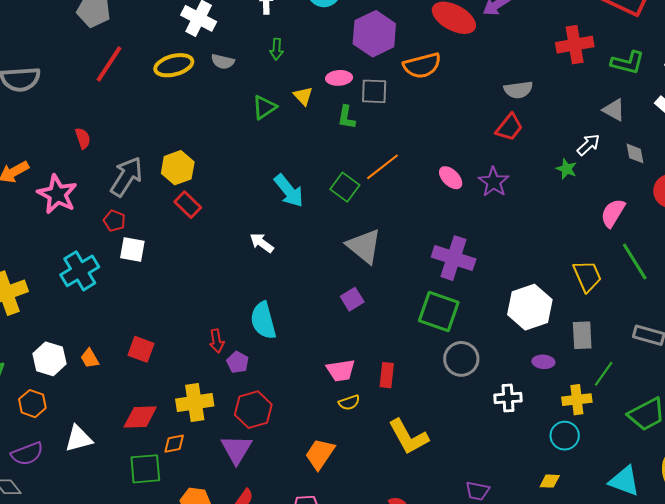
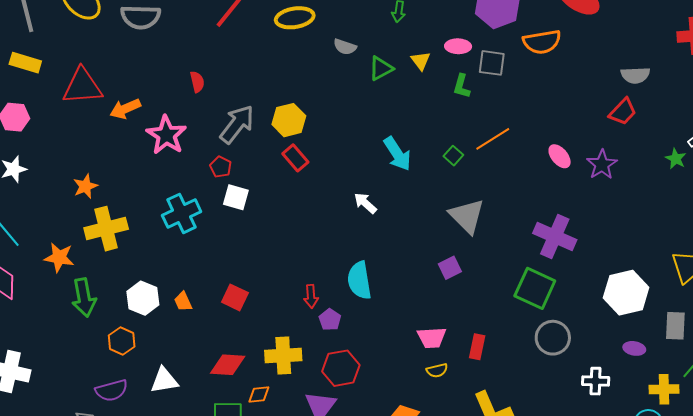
gray semicircle: (223, 62) -> (345, 47), moved
green square: (345, 187) -> (453, 156), size x0.7

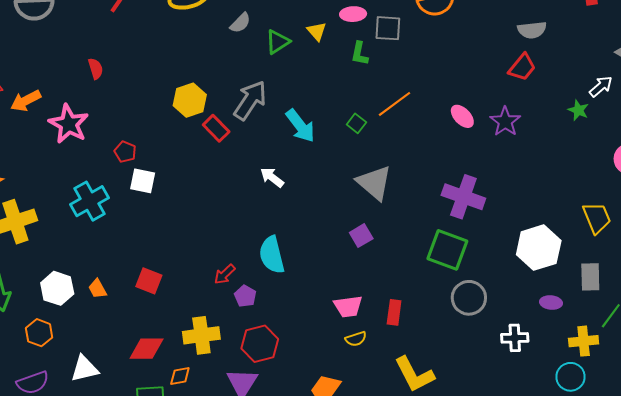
gray semicircle: (345, 47) -> (240, 23), turned -60
gray arrow: (237, 124) -> (250, 100), moved
red rectangle: (295, 158) -> (216, 128), moved
red arrow: (311, 296) -> (225, 274), turned 55

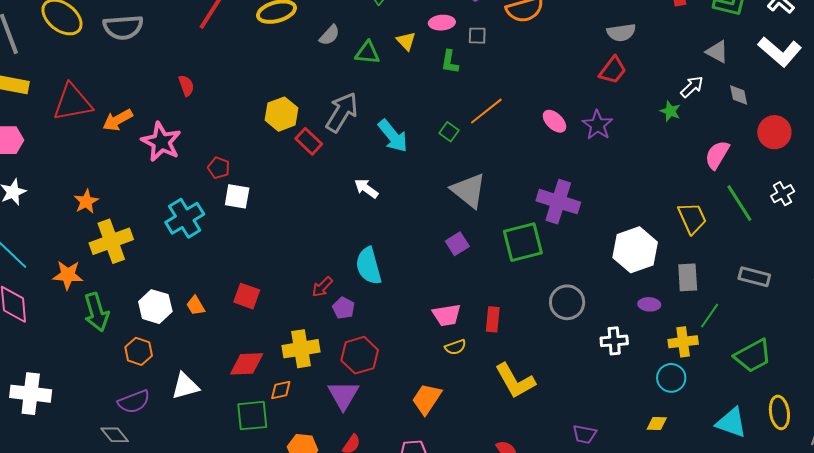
gray square: (388, 28) -> (477, 36), size x0.7
green triangle: (278, 42) -> (367, 53), turned 40
green square: (447, 250) -> (523, 242), moved, turned -33

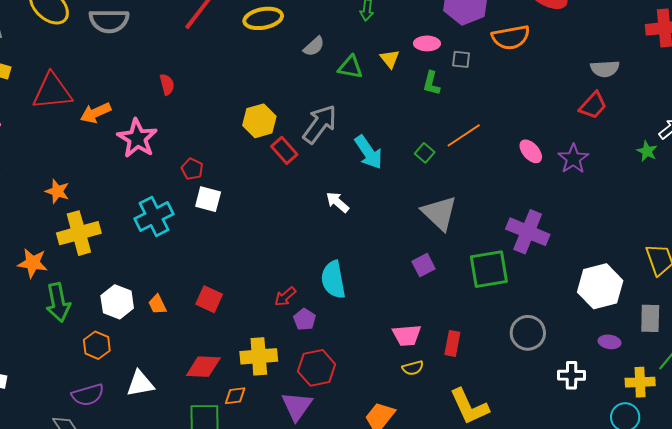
orange star: (86, 201) -> (57, 191), turned -30

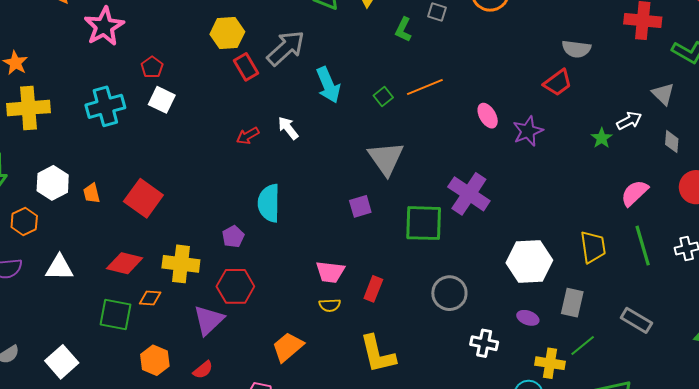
red arrow: (285, 297) -> (248, 136), moved
red square: (209, 299) -> (143, 198), size x1.4

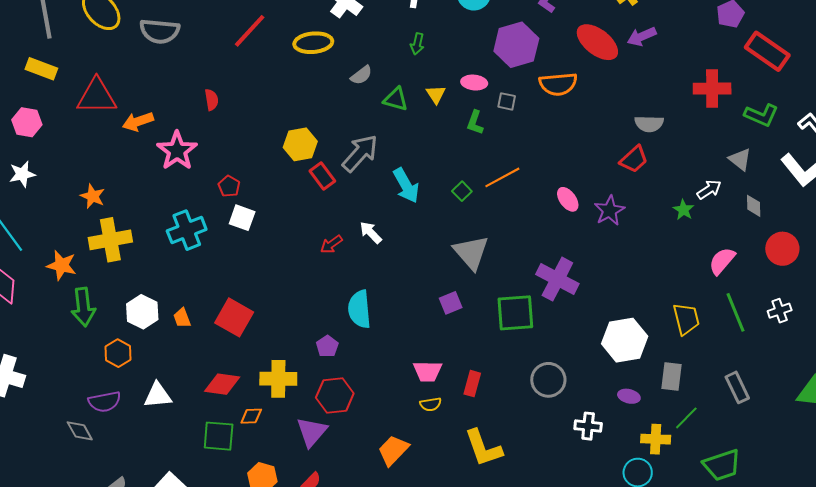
gray rectangle: (636, 320) -> (737, 387), turned 40

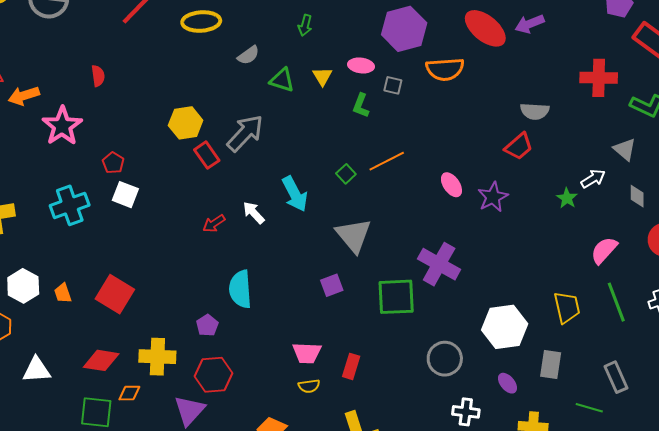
cyan arrow: (406, 186) -> (295, 194), moved
gray circle: (548, 380) -> (445, 359), moved
purple ellipse: (629, 396) -> (507, 383), turned 35
green line: (686, 418) -> (589, 408), moved, turned 60

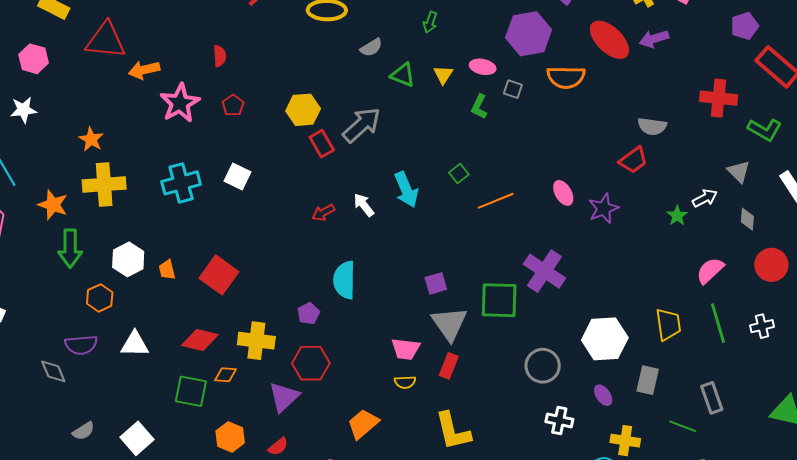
orange line: (387, 161) -> (496, 201), moved
red pentagon: (113, 163) -> (233, 105), moved
gray triangle: (354, 235) -> (449, 324), moved

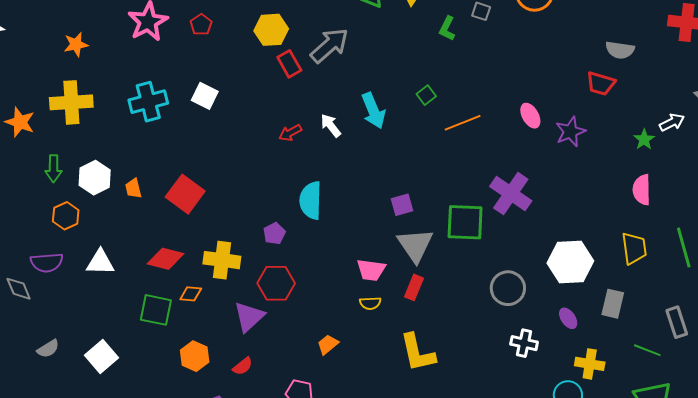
orange star: (91, 139) -> (76, 44), moved, turned 30
red trapezoid: (633, 160) -> (601, 84), turned 52
green arrow: (70, 248) -> (54, 169), moved, size x0.7
pink semicircle: (710, 271) -> (642, 190), moved, turned -48
orange trapezoid: (363, 424) -> (328, 344), size x0.7

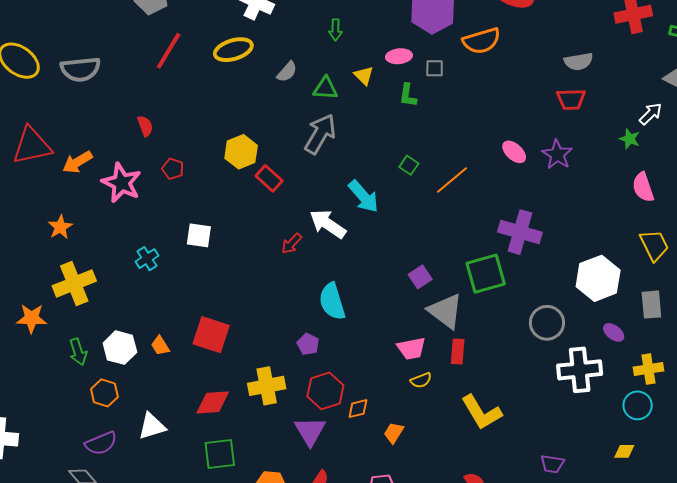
gray arrow: (329, 45) -> (320, 134), moved
cyan cross: (148, 102) -> (147, 259), size x0.6
white arrow: (331, 126) -> (328, 224), size x1.5
orange diamond: (191, 294) -> (358, 409), moved
white cross: (524, 343) -> (580, 370), size x1.6

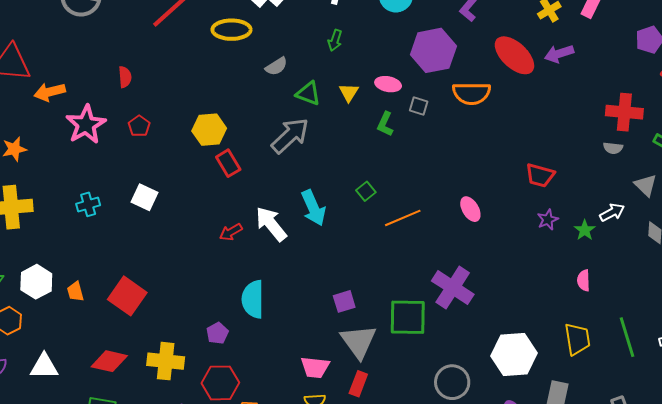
gray semicircle: (579, 61) -> (613, 148), moved, size x0.7
purple star: (557, 155) -> (548, 220), moved, size x0.7
pink semicircle: (643, 187) -> (584, 280), size x0.7

